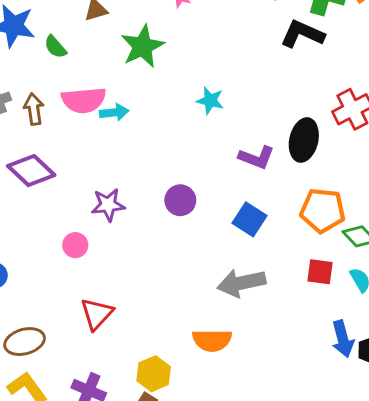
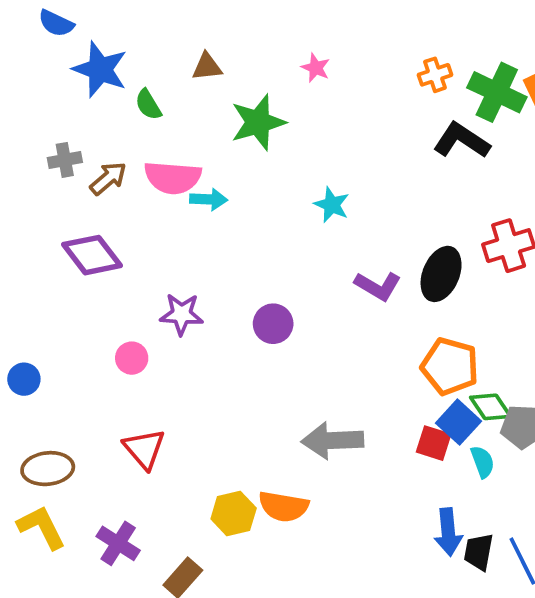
brown arrow: (34, 109) -> (108, 178), turned 48
blue square: (250, 219) -> (459, 422), moved
red triangle: (97, 314) -> (144, 449), turned -33
yellow hexagon: (154, 374) -> (234, 514), moved

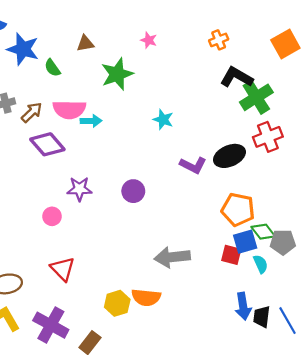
green cross: (497, 92) -> (256, 97), moved, turned 36
purple diamond: (92, 255) -> (47, 144), moved
black ellipse: (441, 274) -> (229, 156), turned 48
blue square: (459, 422) -> (245, 242), turned 35
purple cross: (118, 543) -> (51, 325), size x1.4

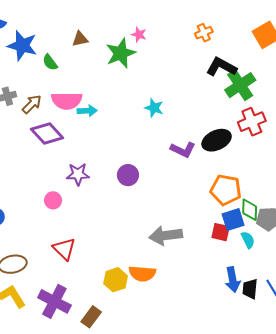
green star: (117, 74) -> (121, 53), moved
green diamond: (263, 232) -> (250, 210), turned 40

